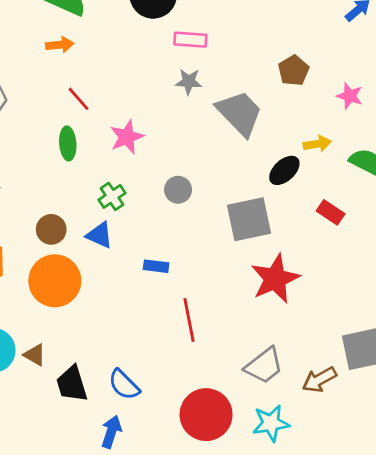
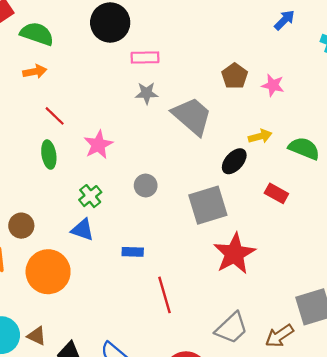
pink star: (350, 96) -> (273, 85), moved
brown circle: (51, 229) -> (21, 226), moved

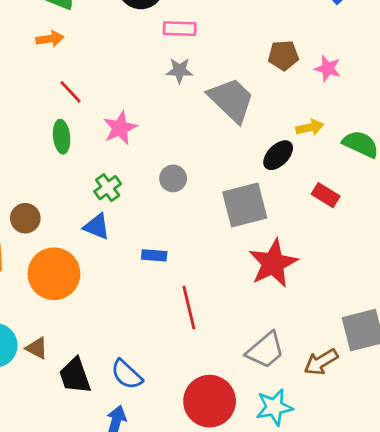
brown pentagon: (235, 76) -> (283, 55), turned 30

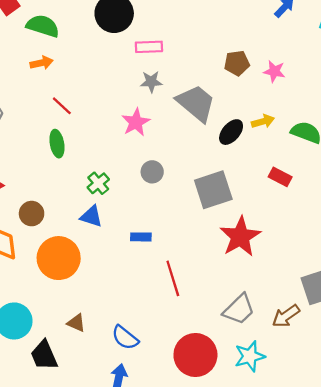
pink star: (120, 128) -> (136, 122), moved
black ellipse: (278, 155) -> (231, 132), moved
brown triangle: (37, 348) -> (76, 323), moved
black trapezoid: (75, 376) -> (44, 355), moved

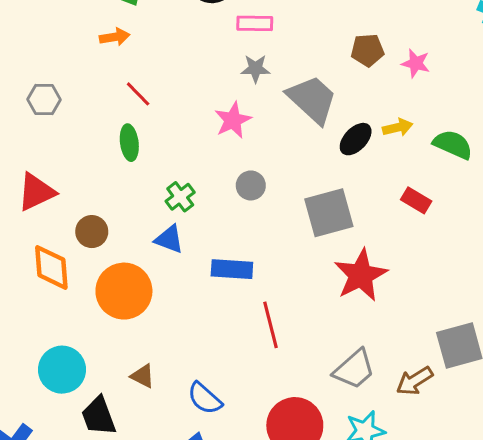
blue rectangle: (141, 237) -> (232, 269), size x1.5

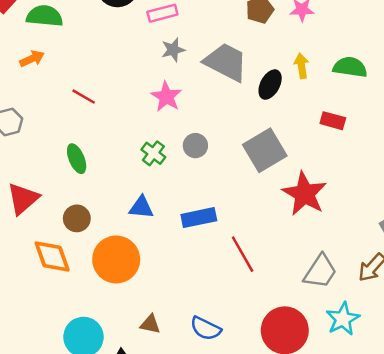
orange arrow: (115, 37) -> (32, 59), moved
yellow arrow: (398, 127) -> (302, 66), turned -70
green ellipse: (129, 143) -> (77, 159), moved
green cross: (180, 197) -> (153, 153), moved

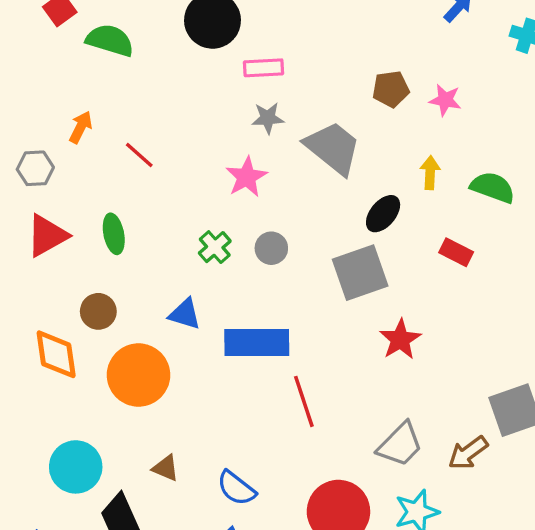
orange arrow: (32, 59) -> (81, 127), moved, turned -50
black ellipse: (270, 85) -> (383, 214), moved
red star: (305, 194) -> (400, 339), size x0.7
red triangle: (23, 199) -> (47, 236), moved
blue rectangle: (199, 218) -> (257, 342), size x1.4

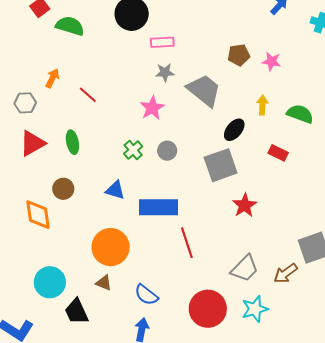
orange circle: (138, 375) -> (111, 247), moved

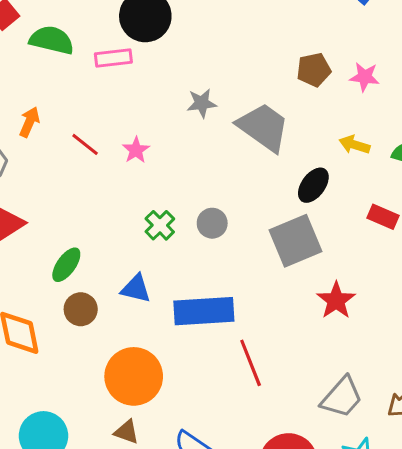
pink rectangle: (162, 42) -> (113, 58), moved
yellow arrow: (262, 105) -> (354, 145), turned -72
pink star: (152, 108) -> (136, 150), moved, size x0.7
green ellipse: (72, 142) -> (66, 265), moved, turned 50
brown circle: (63, 189) -> (81, 309), moved

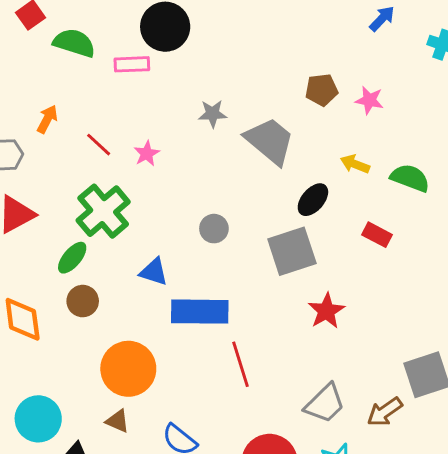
green cross: (160, 225) -> (103, 211), moved, size x1.8
blue triangle: (136, 289) -> (154, 272), moved

